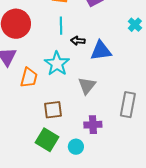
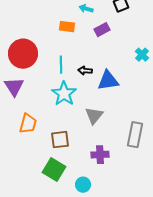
cyan line: (61, 26) -> (61, 65), moved
orange trapezoid: (29, 78) -> (28, 124), moved
cyan circle: (76, 147) -> (83, 185), moved

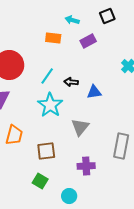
cyan line: (61, 65) -> (47, 76), turned 36
blue triangle: (108, 81) -> (94, 92), size x0.7
green square: (54, 170) -> (40, 181), size x0.7

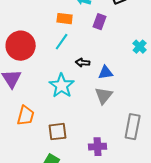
purple rectangle: (88, 41) -> (100, 22), turned -42
cyan line: (47, 76) -> (62, 42), moved
gray triangle: (80, 127) -> (104, 96), moved

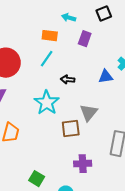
blue triangle: (106, 73) -> (106, 77), moved
brown square: (58, 132) -> (71, 129), moved

